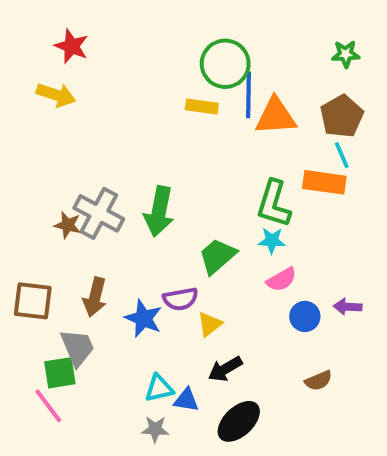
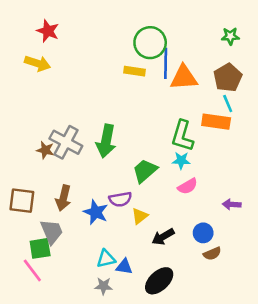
blue circle: (305, 316) -> (203, 233), moved
black arrow: (225, 369) -> (163, 237), moved

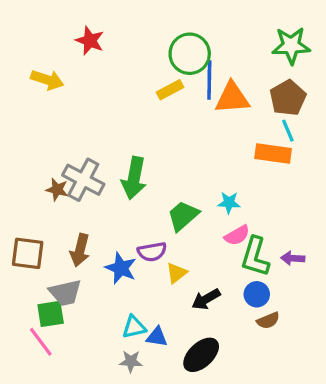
red star: (48, 31) -> (90, 41), moved
green star: (230, 36) -> (291, 46), size x1.6
yellow rectangle: (135, 71) -> (170, 90), turned -36
green L-shape: (182, 136) -> (255, 257), moved
gray trapezoid: (52, 232) -> (65, 293), turned 100

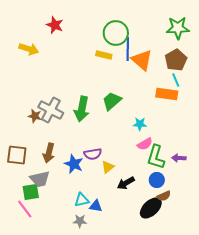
yellow rectangle: (170, 90) -> (104, 55), turned 42
orange triangle: (232, 98) -> (142, 60), turned 45
green trapezoid: (183, 216) -> (112, 101), moved
black ellipse: (201, 355) -> (151, 208), moved

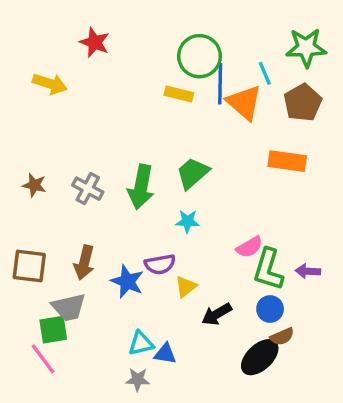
cyan line: (176, 80) -> (265, 73), moved
gray cross: (51, 110) -> (88, 189), size x0.7
brown star: (35, 116) -> (34, 185), moved
cyan star: (140, 124) -> (187, 221), moved

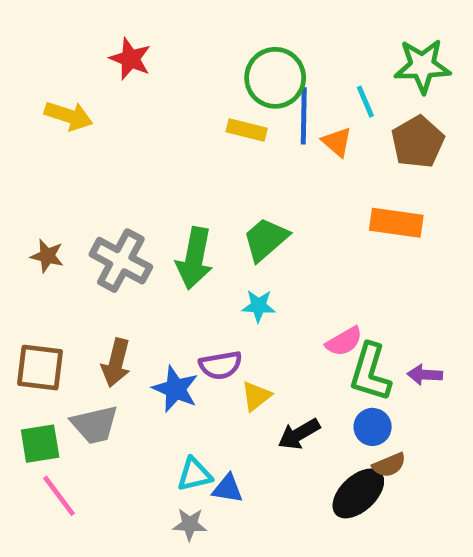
orange triangle: (244, 103) -> (337, 142), size x0.6
gray cross: (88, 189) -> (121, 261), size x1.4
green square: (53, 330) -> (40, 444), moved

